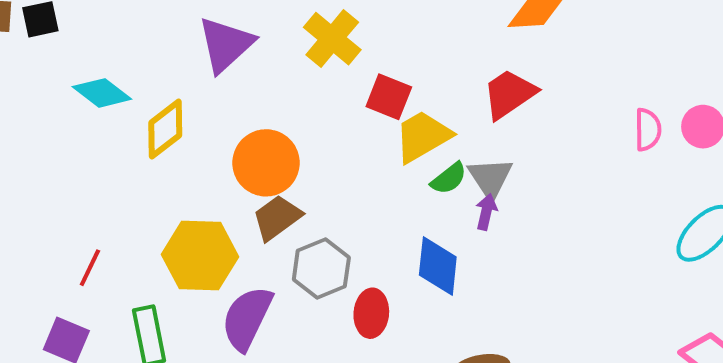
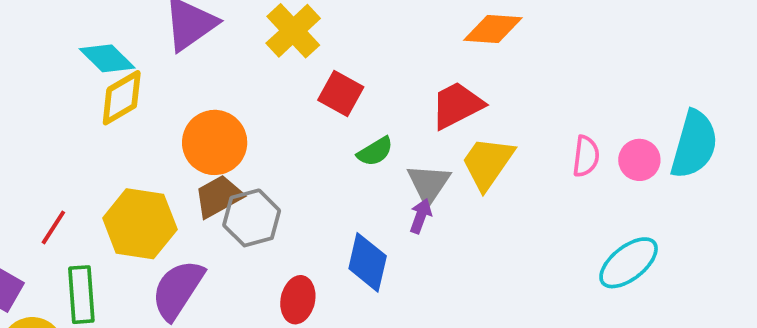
cyan diamond: (102, 93) -> (107, 58), moved
yellow trapezoid: (423, 136) -> (488, 163), moved, turned -32
green semicircle: (449, 178) -> (375, 151), moved
red line: (90, 268) -> (53, 227), moved
gray hexagon: (321, 269) -> (252, 218), moved

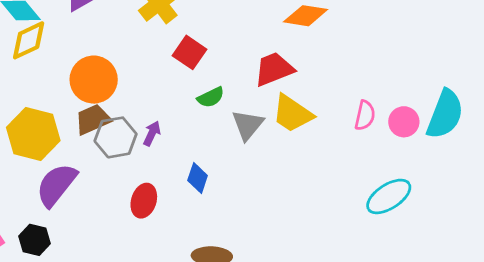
yellow trapezoid: (488, 163) -> (292, 114), turned -96
purple arrow: (421, 216) -> (152, 133), moved
blue diamond: (368, 262) -> (198, 178), size x0.7

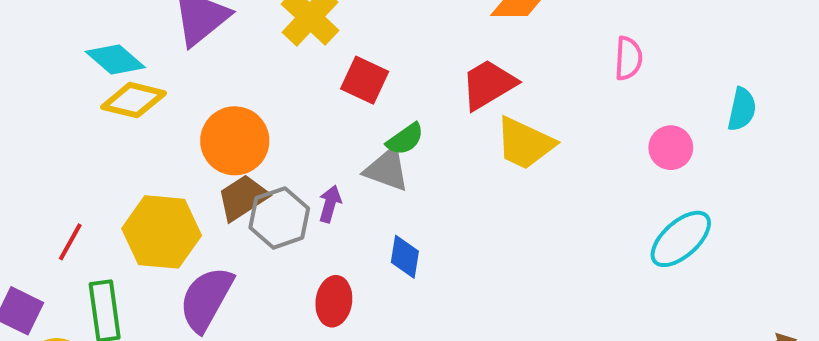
yellow diamond: (29, 40) -> (133, 100), turned 48
cyan semicircle: (445, 114) -> (742, 109), size x0.6
pink semicircle: (365, 115) -> (628, 58), moved
pink circle: (404, 122) -> (671, 148), moved
gray triangle: (248, 125) -> (387, 169), moved, turned -40

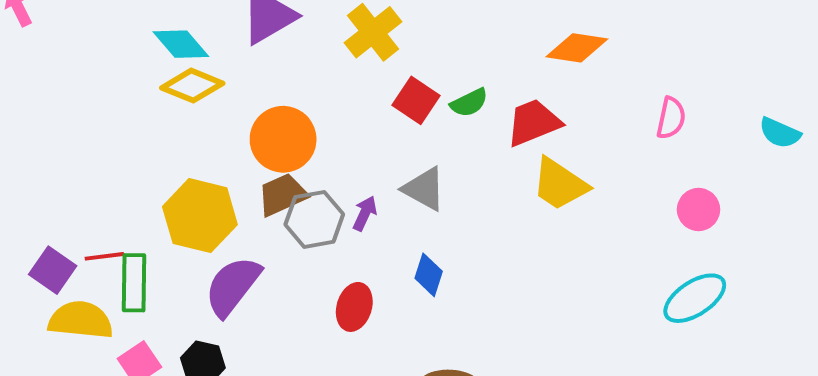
cyan semicircle: (742, 109) -> (780, 133), moved, turned 93
green semicircle: (405, 139) -> (469, 103), moved
red line: (70, 242) -> (104, 256), moved, turned 45

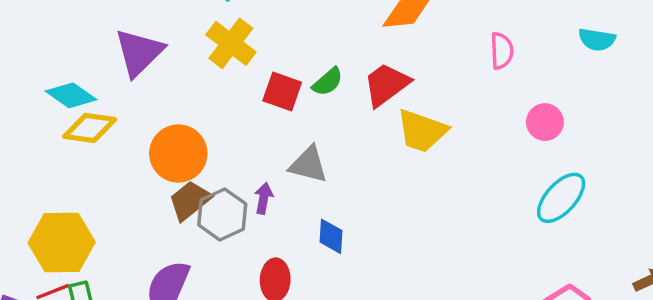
yellow hexagon: (200, 216) -> (62, 243), moved

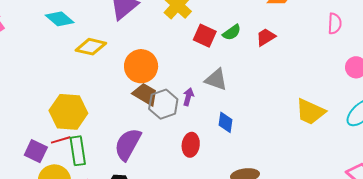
red trapezoid: (386, 85) -> (266, 37), size x0.7
cyan diamond: (71, 95) -> (60, 19), moved
yellow trapezoid: (422, 131) -> (310, 112), moved
brown trapezoid: (190, 200) -> (145, 94), turned 64

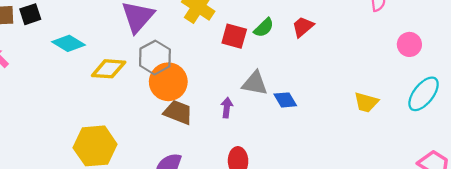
gray hexagon: (163, 104) -> (155, 58), moved
yellow trapezoid: (310, 112) -> (366, 102), size x0.7
blue diamond: (226, 122) -> (285, 100), moved, turned -30

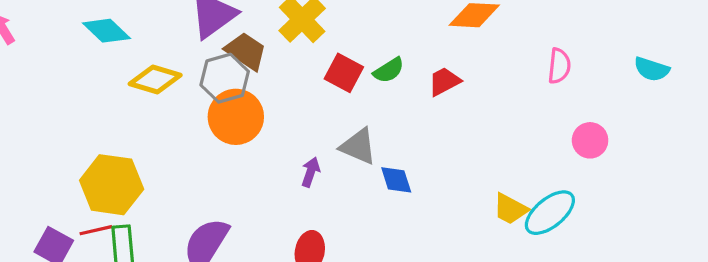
cyan ellipse: (424, 94) -> (550, 213), moved
brown trapezoid: (178, 112) -> (246, 51), moved

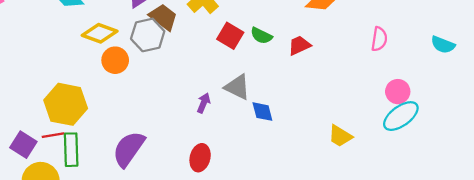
green semicircle: (389, 70) -> (261, 36), turned 55
orange circle: (236, 117) -> (115, 60), moved, size x0.7
cyan ellipse: (550, 213) -> (401, 116), moved

